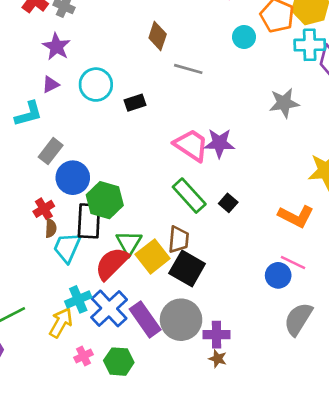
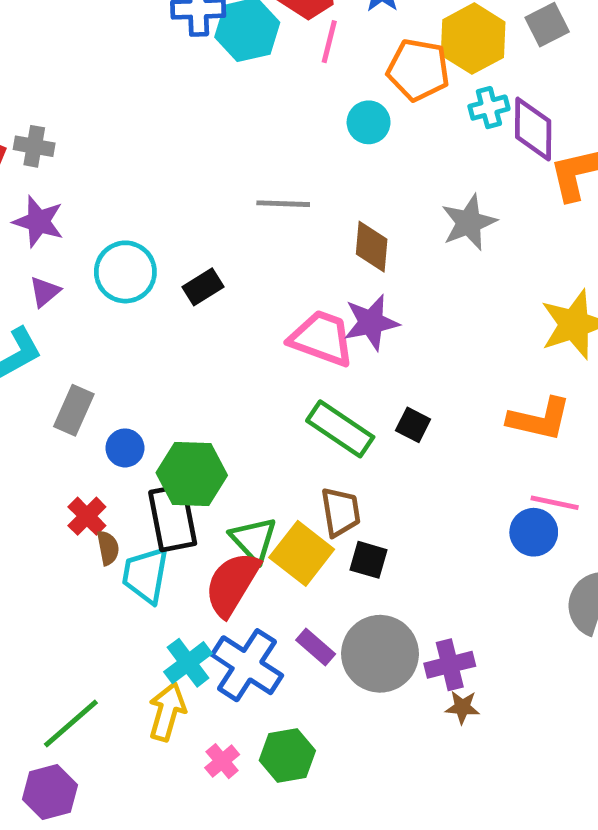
brown diamond: (158, 36) -> (372, 247), moved
cyan cross: (310, 45) -> (489, 108), size x0.7
blue circle: (73, 178) -> (125, 448), size x0.6
black square: (187, 269) -> (368, 560), size x0.6
purple rectangle: (145, 319) -> (316, 647), moved, size x0.6

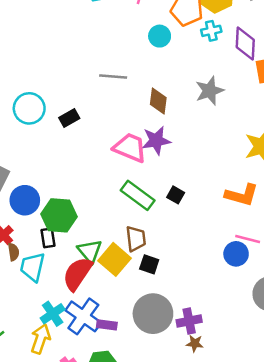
cyan cross: (489, 108) -> (211, 31), moved
blue circle: (125, 448) -> (25, 200), size x1.5
black rectangle: (173, 518) -> (48, 238), size x0.6
purple rectangle: (316, 647) -> (107, 325), moved, turned -36

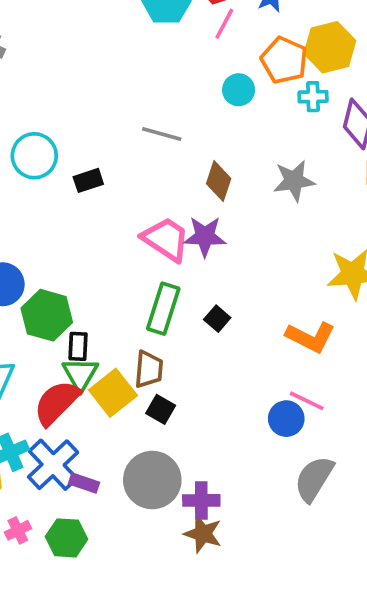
green rectangle: (138, 195) -> (163, 309), turned 60
black rectangle: (48, 238) -> (78, 346), moved
brown star: (195, 343) -> (203, 534), size x1.5

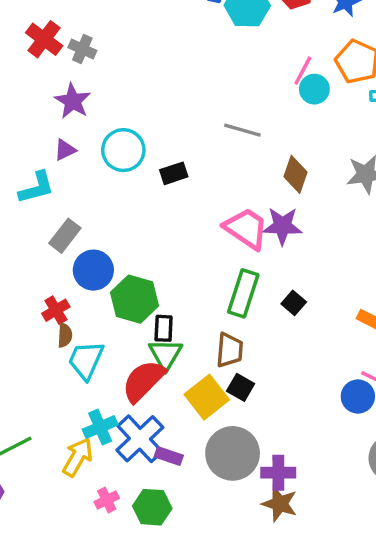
pink line: (224, 24) -> (303, 71), moved
yellow square: (113, 393) -> (207, 397), moved

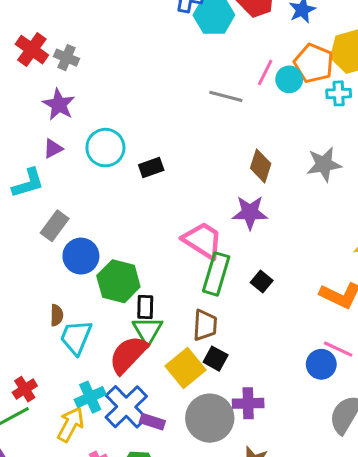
cyan circle: (314, 89) -> (289, 79), moved
gray line: (242, 130) -> (226, 96), moved
pink trapezoid: (246, 228) -> (203, 240), moved
red cross: (56, 310) -> (25, 389), moved
purple cross: (278, 473) -> (248, 403), moved

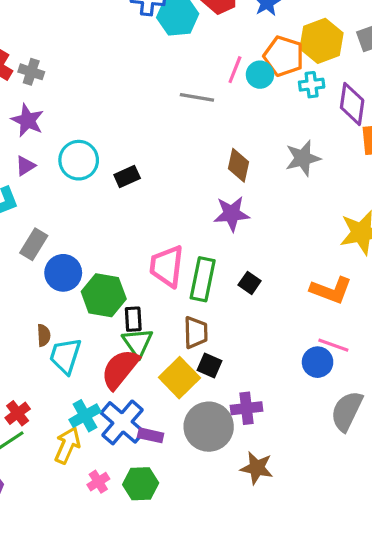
pink trapezoid: (203, 240) -> (167, 266), moved, turned -111

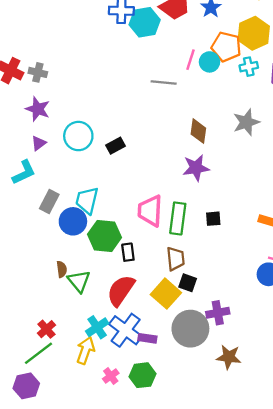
black square: (250, 283) -> (213, 219), turned -35
green triangle: (138, 343) -> (79, 281), moved
cyan trapezoid: (65, 356) -> (87, 200), moved

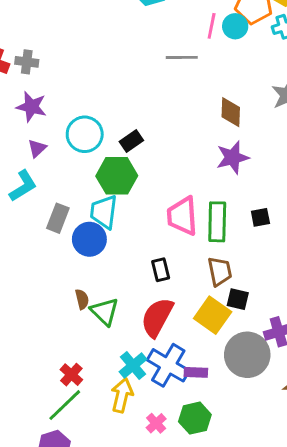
green hexagon: (104, 236) -> (117, 176), moved

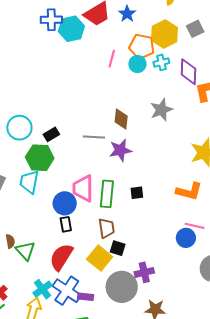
cyan circle: (235, 26) -> (137, 64), moved
gray line: (182, 57) -> (94, 137), moved
blue circle: (89, 239) -> (65, 203), moved

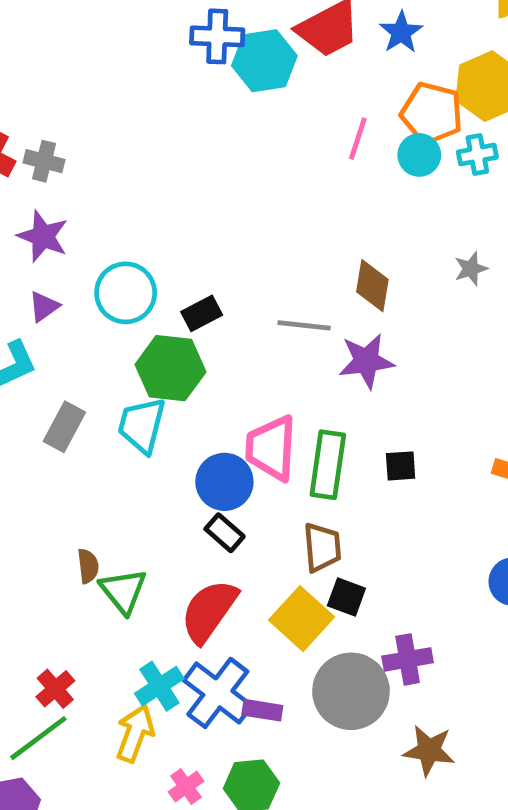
gray star: (161, 110) -> (471, 269), size x0.6
black rectangle: (66, 224) -> (225, 533), turned -42

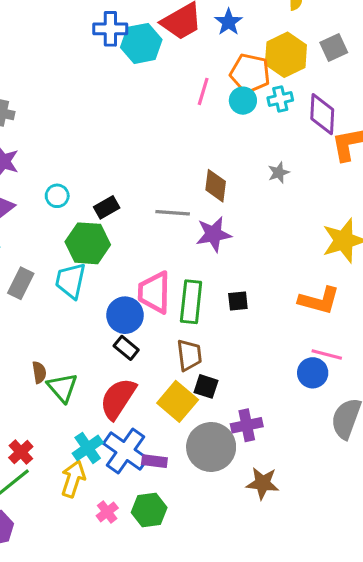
cyan circle: (126, 293) -> (57, 196), size x0.6

